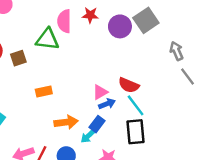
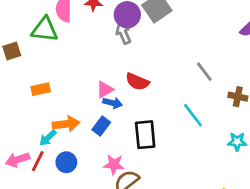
gray arrow: (177, 51) -> (123, 33), moved
blue arrow: (107, 104) -> (113, 103), turned 35
cyan line: (136, 105) -> (193, 115), moved
cyan arrow: (88, 136) -> (48, 138), moved

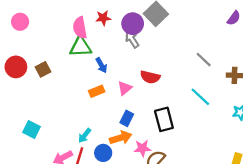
green triangle: (45, 30) -> (81, 47), moved
orange rectangle: (41, 89) -> (97, 91), moved
blue arrow: (113, 103) -> (101, 65), moved, turned 56
orange arrow: (66, 124) -> (121, 138), moved

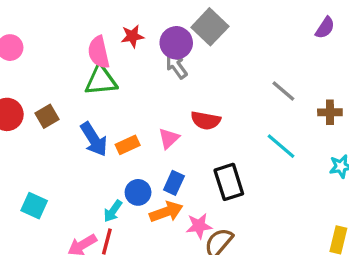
blue arrow: (101, 65) -> (94, 139), moved, size x1.5
blue circle: (103, 153) -> (138, 192), moved

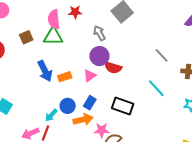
purple circle: (176, 43) -> (99, 56), moved
brown square: (47, 116) -> (26, 37), moved
black rectangle: (229, 182) -> (123, 106), turned -60

